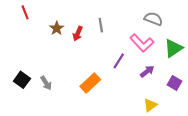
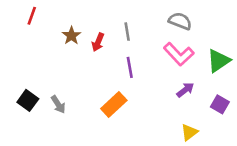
red line: (25, 12) -> (32, 16), turned 40
gray semicircle: (153, 19) -> (180, 21), moved
purple line: (119, 61) -> (130, 67), moved, turned -42

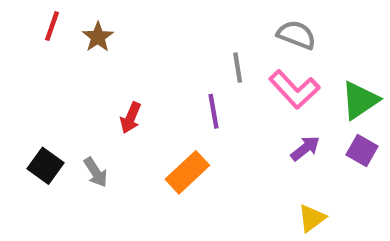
gray line: (127, 32) -> (238, 68), moved
brown star: (71, 36) -> (98, 37), moved
red arrow: (98, 42) -> (131, 118), moved
purple square: (220, 104) -> (362, 150), moved

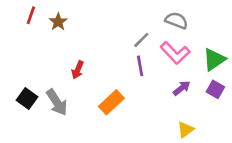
gray line: (238, 68) -> (141, 40), turned 54
purple line: (214, 111) -> (140, 66), moved
gray arrow: (96, 172) -> (57, 102), size x1.5

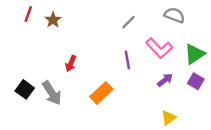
gray semicircle: (176, 20) -> (174, 15), moved
gray line: (141, 40) -> (128, 22), moved

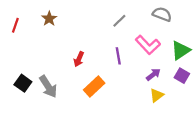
red line: (28, 14) -> (15, 25), moved
red arrow: (71, 64) -> (79, 59), moved
yellow triangle: (169, 118) -> (157, 95), moved

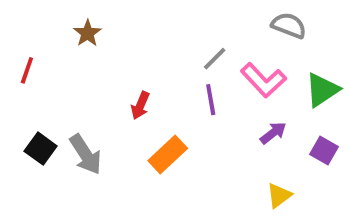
gray line: (119, 21) -> (215, 59), moved
red line: (15, 25) -> (27, 70), moved
purple square: (182, 76) -> (324, 150), moved
yellow triangle: (157, 95) -> (279, 195), moved

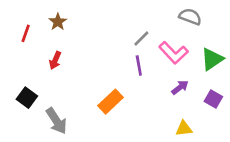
red line: (27, 70) -> (26, 33), moved
red arrow: (140, 106) -> (55, 60), moved
gray arrow: (86, 154) -> (56, 121), moved
yellow triangle: (279, 195) -> (184, 129), turned 30

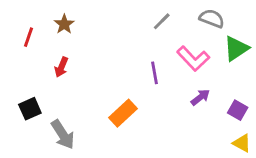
gray line: (141, 39) -> (162, 21), moved
green triangle: (212, 59) -> (236, 49), moved
black square: (27, 98) -> (30, 109), turned 30
yellow triangle: (184, 129) -> (242, 143), moved, turned 36

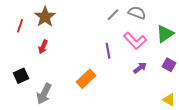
gray semicircle: (212, 18) -> (137, 13), moved
brown star: (64, 24) -> (45, 17), size x1.5
purple square: (238, 110) -> (169, 65), moved
gray arrow: (63, 134) -> (44, 94), turned 60

